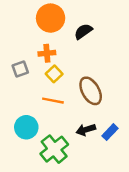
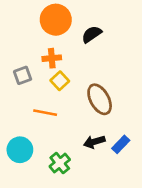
orange line: (53, 101) -> (45, 113), moved
cyan circle: (26, 127) -> (20, 150), moved
green cross: (54, 149) -> (60, 163), size x0.7

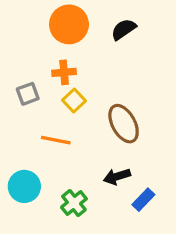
black semicircle: (92, 34) -> (124, 29), moved
blue rectangle: (121, 144) -> (143, 200), moved

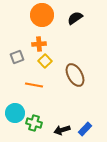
black arrow: (117, 177) -> (62, 130), moved
blue rectangle: (143, 200) -> (85, 129), moved
green cross: (74, 203) -> (34, 123), moved, turned -35

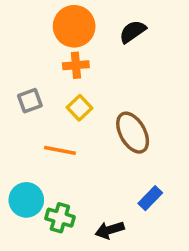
orange cross: (39, 44) -> (76, 65), moved
blue rectangle: (85, 129) -> (150, 198), moved

